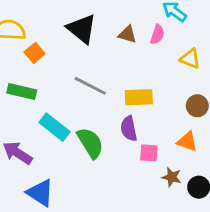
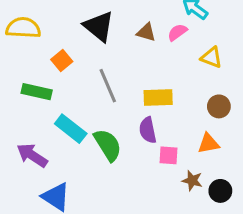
pink semicircle: (157, 34) -> (177, 32), turned -144
orange square: (35, 53) -> (62, 60), moved
gray line: (90, 86) -> (108, 86), turned 40
orange triangle: (187, 141) -> (208, 143), turned -30

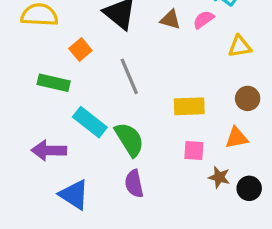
yellow triangle: (211, 58) -> (240, 46), turned -30
yellow rectangle: (158, 98) -> (189, 106), moved
purple semicircle: (148, 130) -> (134, 184), moved
purple arrow: (32, 155) -> (49, 150), turned -32

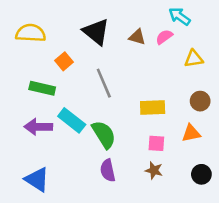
purple arrow: (49, 150) -> (38, 127), moved
brown star: (219, 177) -> (154, 170), moved
blue triangle: (74, 195) -> (37, 179), moved

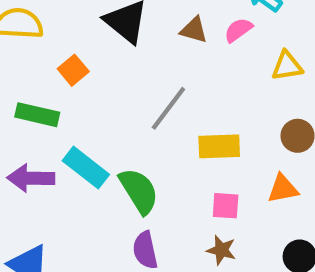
gray line: (104, 83) -> (168, 108), moved, turned 60

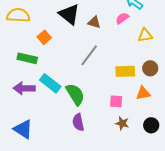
brown triangle: (194, 30) -> (94, 22), moved
yellow rectangle: (219, 146) -> (125, 71), moved
brown star: (221, 250) -> (122, 123), moved

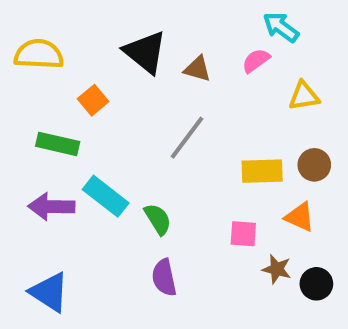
orange triangle: (143, 93) -> (300, 217), turned 35
green semicircle: (75, 94) -> (158, 219), size x0.7
brown star: (122, 123) -> (277, 269), moved

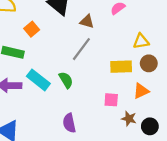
brown triangle: (197, 69) -> (87, 21), moved
yellow triangle: (304, 96) -> (141, 41), moved
orange triangle: (300, 217) -> (141, 91), turned -49
green semicircle: (158, 219) -> (66, 80), moved

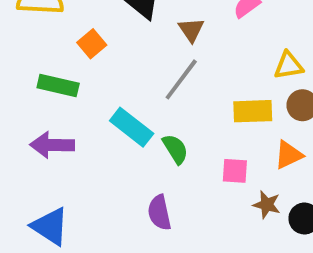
brown triangle: (87, 21) -> (191, 30), turned 40
cyan rectangle: (38, 80) -> (132, 127), moved
green semicircle: (66, 80) -> (175, 149), moved

